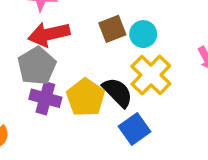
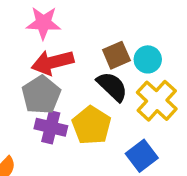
black semicircle: (118, 92) -> (112, 86), moved

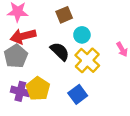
brown square: (116, 55) -> (64, 15), moved
yellow pentagon: (91, 125) -> (38, 89), moved
purple cross: (51, 127) -> (20, 91), moved

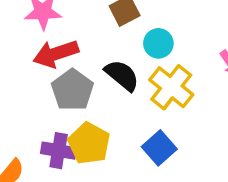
gray pentagon: (16, 56) -> (72, 90), moved

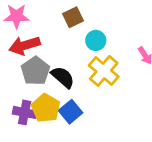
black semicircle: (122, 75) -> (63, 77), moved
blue square: (159, 148) -> (71, 112), moved

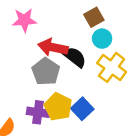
brown square: (73, 17) -> (94, 17), moved
red arrow: (25, 45) -> (53, 47), moved, turned 32
black semicircle: (63, 77) -> (75, 57), moved

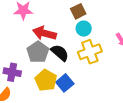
black semicircle: (75, 57) -> (60, 53), moved
yellow cross: (112, 67) -> (90, 52), turned 30
purple cross: (38, 112) -> (12, 72), moved

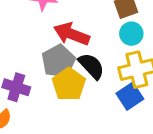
yellow pentagon: (46, 80) -> (69, 84), moved
blue square: (65, 83) -> (130, 96), moved

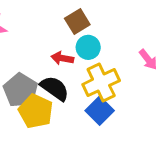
red arrow: (72, 34) -> (62, 58), moved, size x0.6

